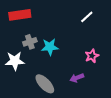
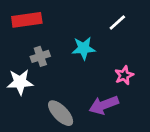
cyan star: (50, 47) -> (84, 48), moved
purple arrow: (77, 78) -> (104, 105), size x1.5

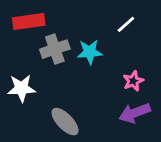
gray cross: (40, 56) -> (55, 49), moved, size x1.4
purple arrow: (104, 105) -> (135, 113), moved

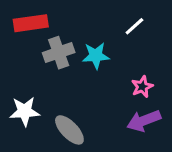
white star: (21, 88) -> (25, 111), moved

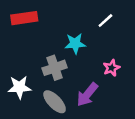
gray cross: (59, 53) -> (55, 68), moved
purple arrow: (144, 121) -> (87, 94), moved, turned -30

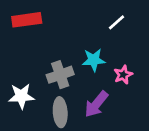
cyan star: (75, 44) -> (94, 60), moved
gray ellipse: (55, 102) -> (60, 112), turned 40

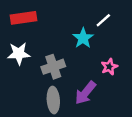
cyan star: (94, 60) -> (83, 38), moved, turned -30
white star: (21, 96) -> (19, 54), moved

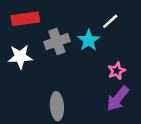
gray cross: (53, 67) -> (57, 42), moved
purple arrow: (85, 93) -> (118, 99), moved

